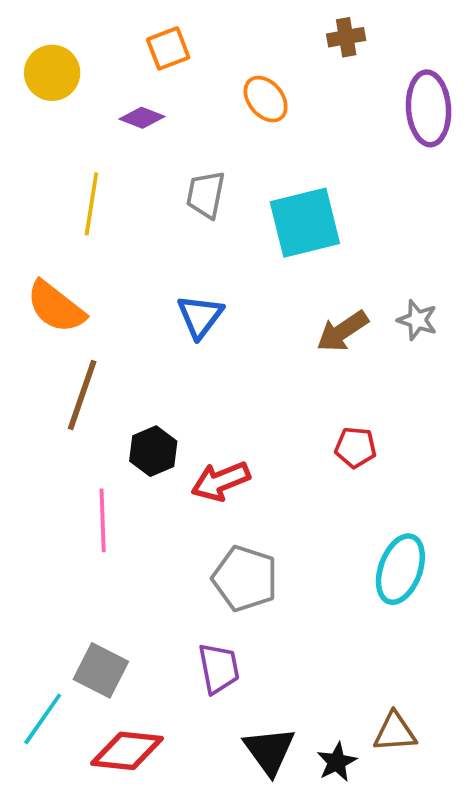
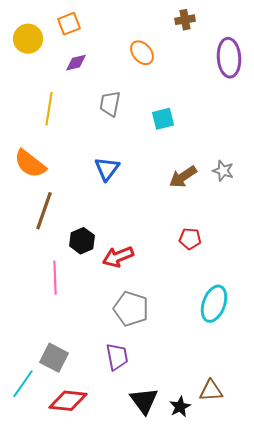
orange square: (168, 48) -> (69, 24), moved
purple diamond: (142, 118) -> (76, 63), turned -35
cyan square: (305, 223) -> (163, 119), size x0.6

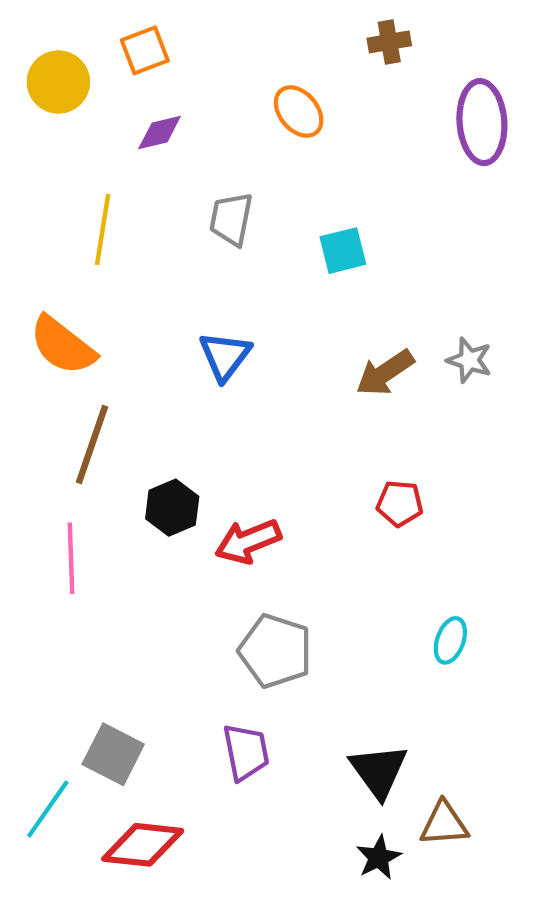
pink line: (55, 278) -> (71, 558), moved
cyan ellipse: (214, 304) -> (450, 640), size x0.6
black triangle: (144, 401) -> (379, 771), moved

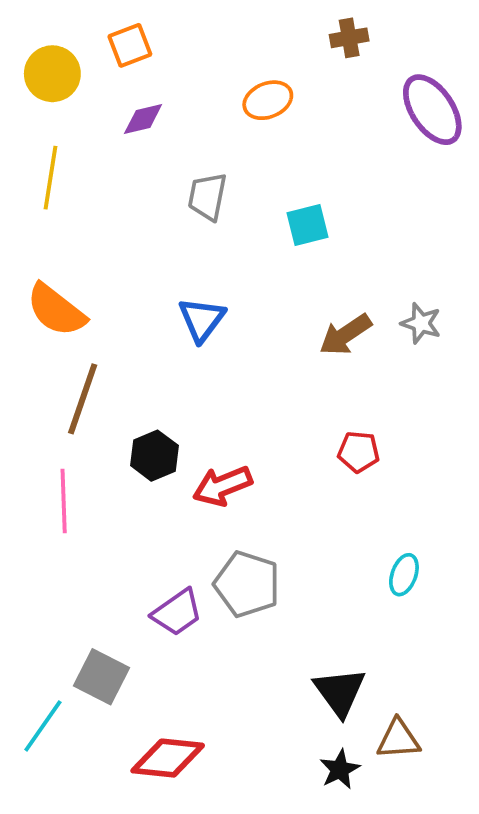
orange ellipse: (299, 112) -> (268, 100), turned -72
purple ellipse: (482, 122) -> (432, 110), turned -30
yellow line: (103, 230) -> (50, 178), moved
purple trapezoid: (246, 752) -> (177, 612), moved, turned 66
red diamond: (143, 845) -> (168, 758), moved

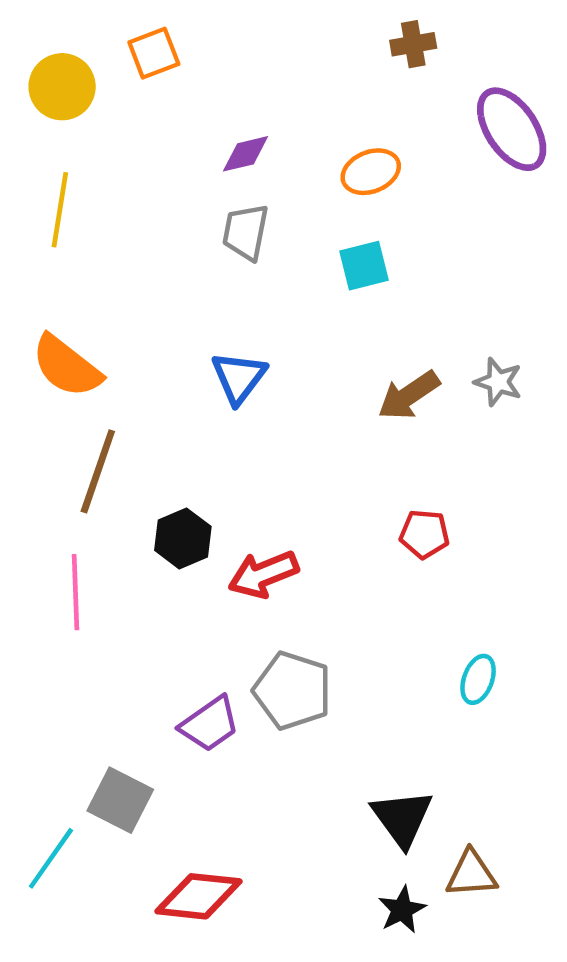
orange ellipse: (268, 100) -> (371, 172), moved
purple diamond: (143, 119) -> (245, 154), moved

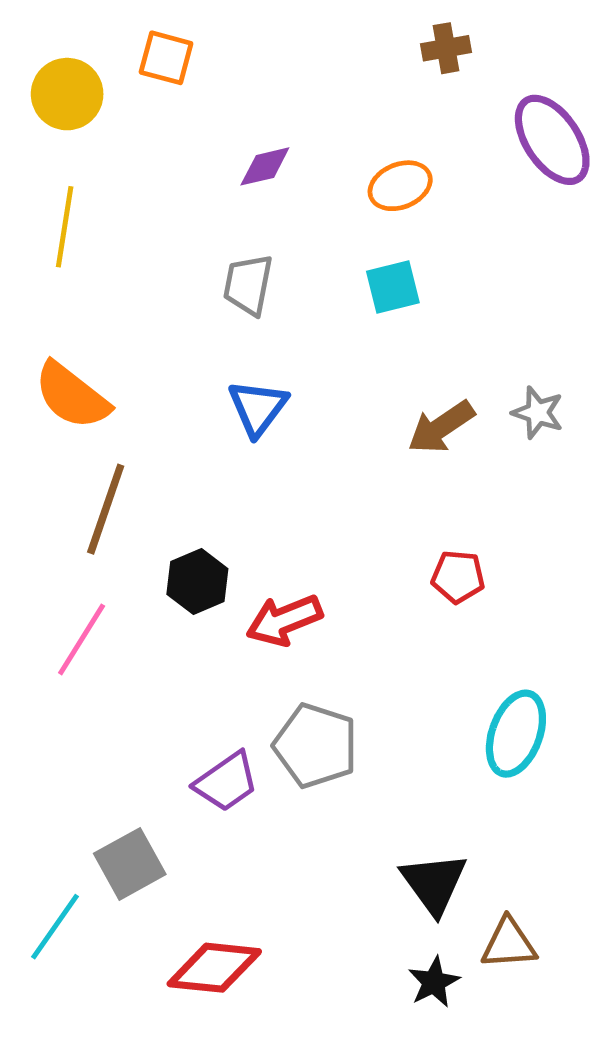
orange square: (154, 53) -> (166, 58), turned 36
gray trapezoid: (245, 232) -> (248, 285), moved
pink line: (76, 592) -> (82, 639), turned 34
cyan ellipse: (478, 679) -> (516, 734), size x1.6
gray square: (120, 800) -> (130, 864), turned 34

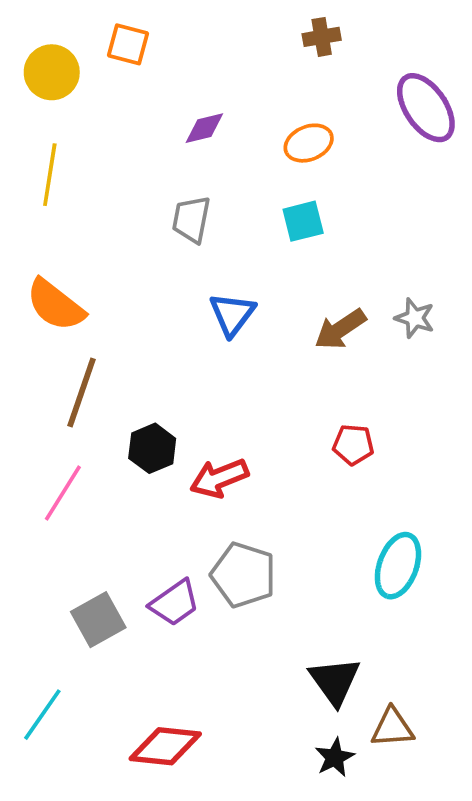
brown cross: (446, 48) -> (322, 37), moved
blue triangle: (258, 408) -> (232, 314), moved
gray square: (130, 864) -> (98, 620), moved

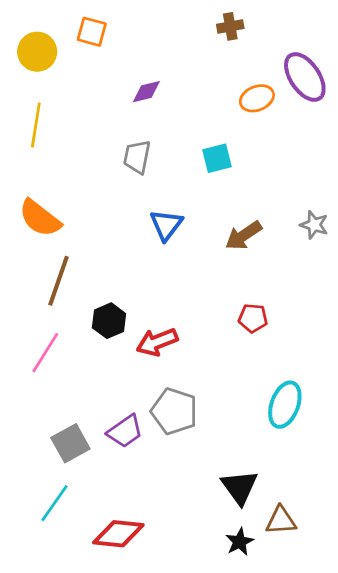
orange ellipse: (309, 143) -> (257, 98), moved
gray star: (415, 318) -> (314, 225), moved
cyan line: (42, 715) -> (54, 503), moved

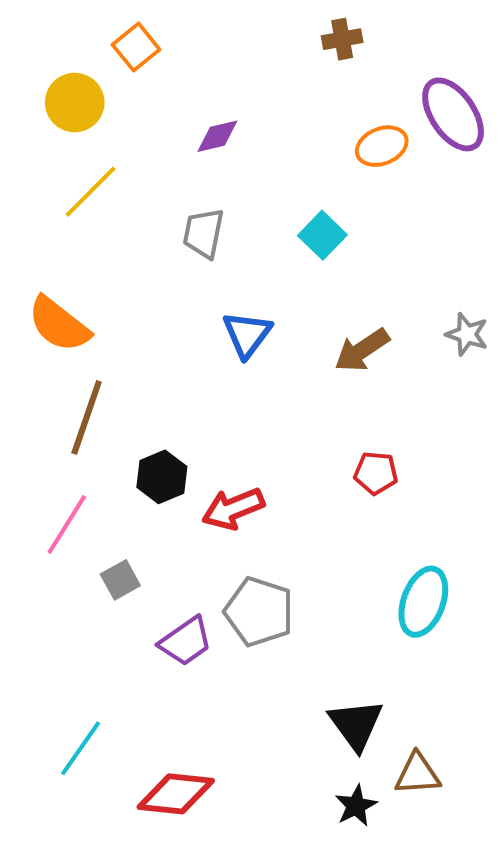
orange square: (92, 32) -> (136, 47), turned 36
yellow circle: (37, 52) -> (75, 103), moved
yellow line: (36, 125) -> (91, 192), moved, turned 36
cyan square: (217, 158) -> (322, 235), turned -32
gray square: (70, 443) -> (120, 580), moved, size x0.7

